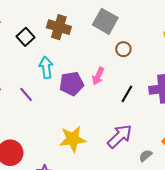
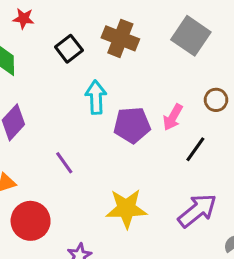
brown circle: (123, 49) -> (216, 100), moved
purple line: (26, 94) -> (64, 163), moved
black line: (127, 94) -> (195, 149), moved

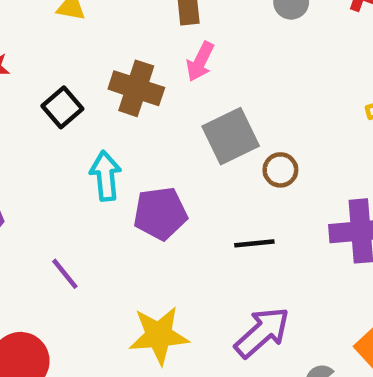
gray square: (191, 36) -> (231, 136), moved, turned 33
pink arrow: (173, 117) -> (200, 61), moved
black line: (195, 149) -> (254, 243), turned 52

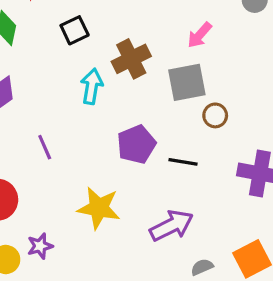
pink arrow: (200, 61) -> (200, 35), moved
brown cross: (136, 88) -> (131, 59), moved, turned 30
purple pentagon: (160, 213) -> (136, 144), moved, turned -30

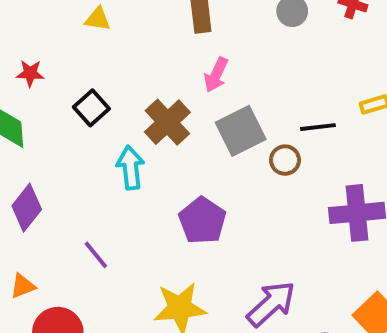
pink arrow: (200, 35) -> (216, 75), moved
black line: (183, 162) -> (318, 127), moved

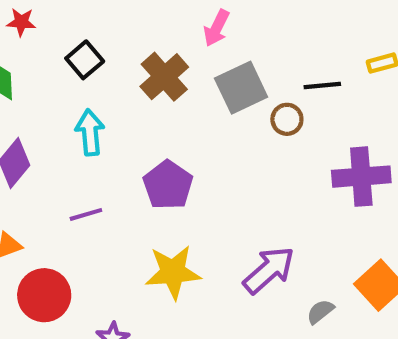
cyan arrow: (130, 168) -> (90, 132), moved
purple pentagon: (202, 221) -> (168, 185), moved
purple line: (96, 255) -> (86, 214), turned -68

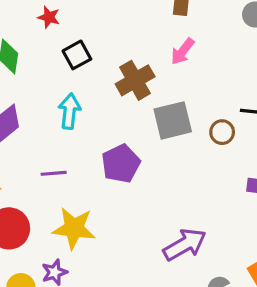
red star: (21, 22) -> (49, 17), moved
gray square: (241, 88) -> (173, 120), moved
yellow star: (173, 272) -> (74, 228), moved

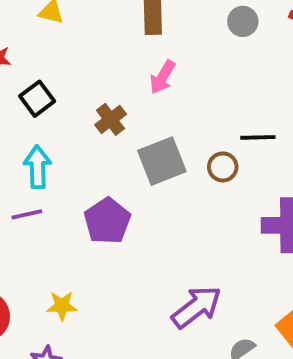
brown cross: (135, 80) -> (111, 119), size x0.7
purple line: (54, 173) -> (27, 214), moved
yellow star: (74, 228) -> (62, 306), size x0.6

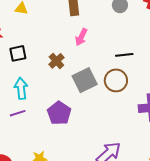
black square: (37, 99) -> (18, 53), turned 30
black line: (258, 137) -> (124, 55), moved
brown circle: (223, 167) -> (116, 80), size x1.5

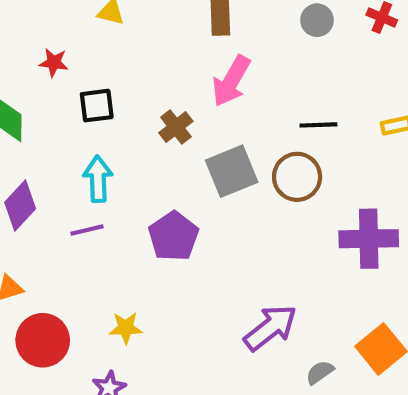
pink arrow: (81, 37) -> (231, 81), size x1.4

